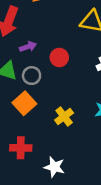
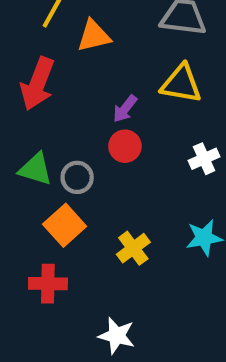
purple arrow: (28, 47) -> (125, 109), moved, turned 147
red cross: (21, 148) -> (48, 284), moved

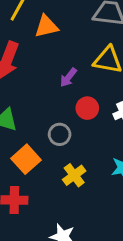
red circle: (125, 146) -> (87, 108), moved
gray circle: (77, 177) -> (60, 134), moved

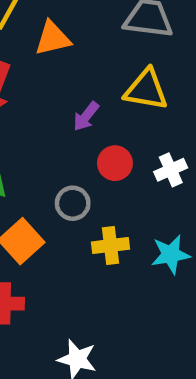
yellow cross: (74, 175) -> (111, 246), moved, turned 30

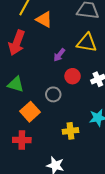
orange triangle: (53, 38) -> (44, 19), turned 42
yellow cross: (111, 246) -> (70, 131), moved

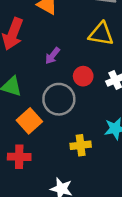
purple arrow: (59, 55) -> (52, 56), moved
gray circle: (53, 94) -> (59, 99), size x1.6

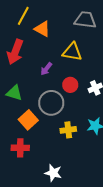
yellow triangle: (101, 34) -> (72, 52), moved
yellow cross: (81, 145) -> (68, 130), moved

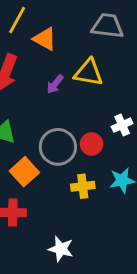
purple arrow: (46, 69) -> (55, 84), moved
red circle: (70, 85) -> (91, 144), moved

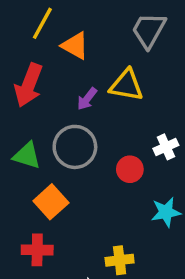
gray trapezoid: (108, 26) -> (149, 30), turned -68
gray circle: (58, 147) -> (75, 147), moved
yellow cross: (83, 186) -> (120, 260), moved

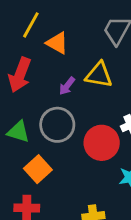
red circle: (130, 169) -> (102, 143), size x1.6

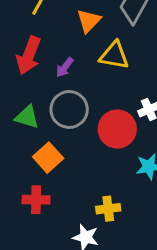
orange triangle: (57, 43) -> (89, 21), moved, turned 45
purple arrow: (67, 86) -> (65, 67), moved

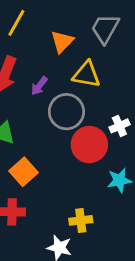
gray circle: (69, 109) -> (66, 112), moved

